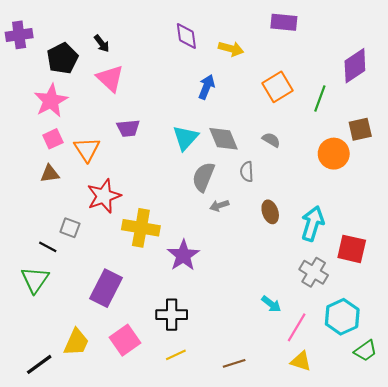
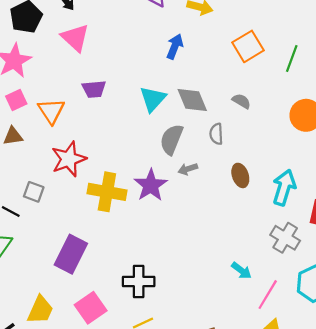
purple star: (183, 255) -> (151, 185), moved

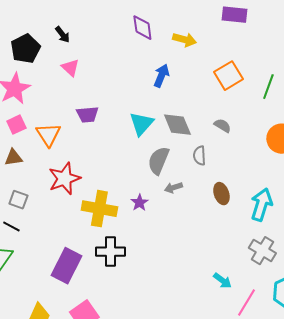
pink triangle: (75, 38) -> (70, 68), size x0.7
purple star: (151, 185) -> (139, 203), size x0.6
gray square: (34, 192) -> (18, 200), moved
black cross: (139, 281) -> (110, 252), moved

